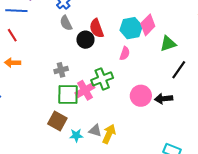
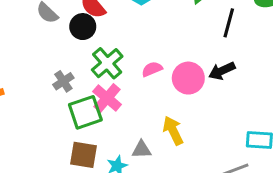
pink semicircle: (125, 53) -> (152, 69), moved, turned -112
green cross: (102, 79) -> (107, 63), moved
yellow arrow: (109, 134) -> (173, 131), moved, turned -30

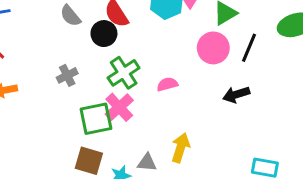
pink circle: (188, 78) -> (213, 48), moved
gray cross: (63, 81) -> (67, 75), moved
yellow arrow: (173, 131) -> (181, 148), turned 36

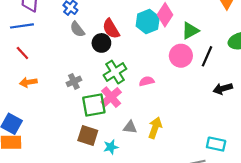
gray cross: (67, 75) -> (74, 81), moved
black arrow: (236, 95) -> (223, 89), moved
gray triangle: (147, 163) -> (130, 127), moved

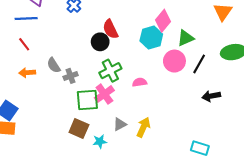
cyan hexagon: (148, 22) -> (151, 37), moved
gray semicircle: (77, 29) -> (54, 65), moved
gray triangle: (130, 127) -> (120, 124), turned -40

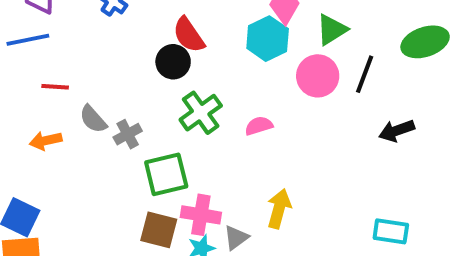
red line: (24, 44) -> (55, 87), moved, turned -40
pink cross: (104, 94) -> (201, 215), moved, turned -36
gray triangle: (120, 124) -> (236, 238), moved

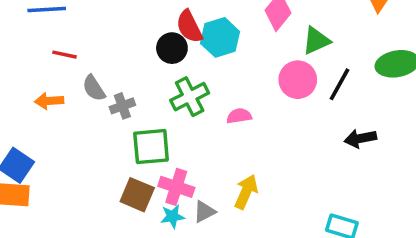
cyan hexagon: (268, 39) -> (220, 37), moved

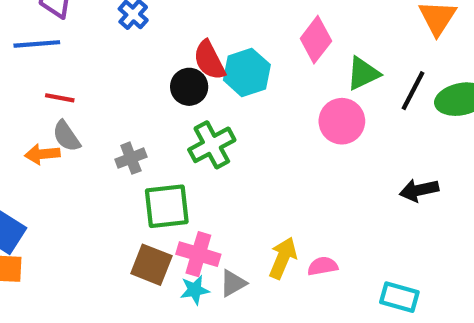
black line: (340, 84) -> (413, 91), moved
gray semicircle: (94, 88) -> (66, 136), moved
pink semicircle: (239, 116) -> (323, 266), moved

